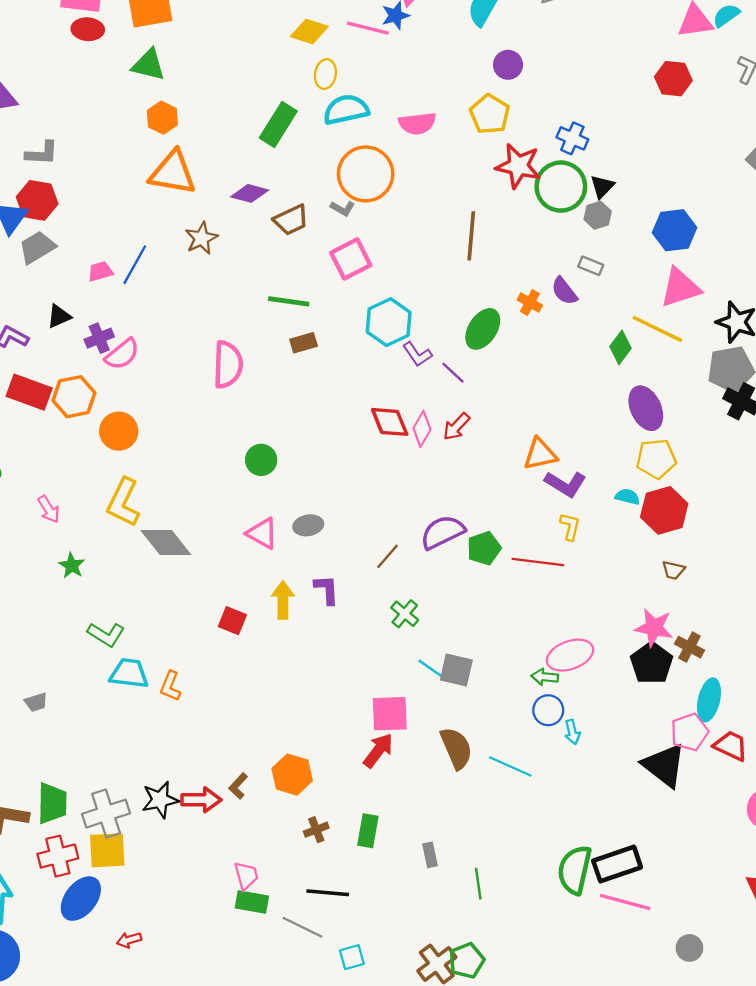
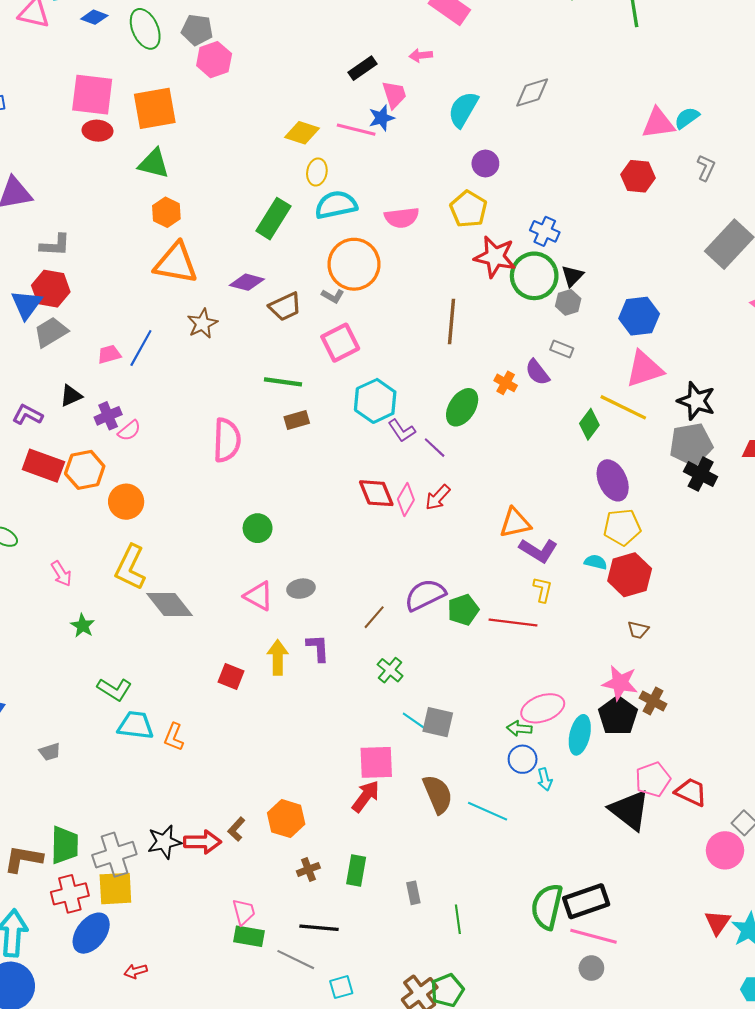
pink semicircle: (122, 354) -> (129, 431), size x0.7
cyan ellipse: (709, 700) -> (580, 735), moved
gray circle: (689, 948) -> (591, 968), moved

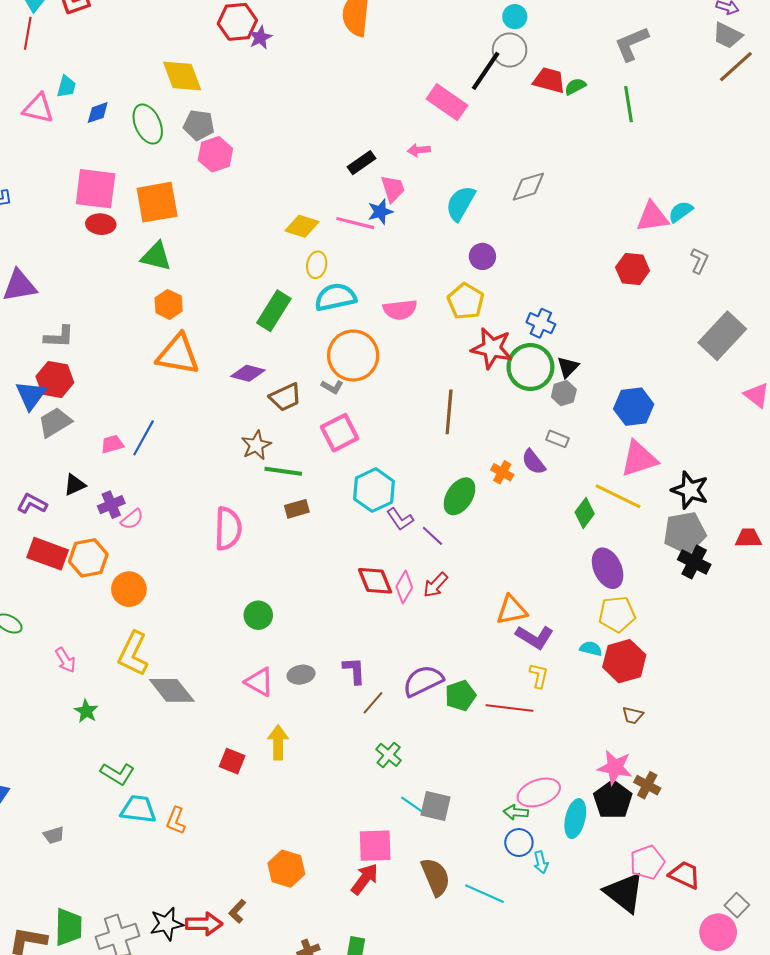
blue diamond: (94, 17) -> (98, 113), turned -40
brown star: (202, 324) -> (256, 445), moved
purple L-shape: (318, 648) -> (354, 670), moved
orange hexagon: (286, 819) -> (286, 869), moved

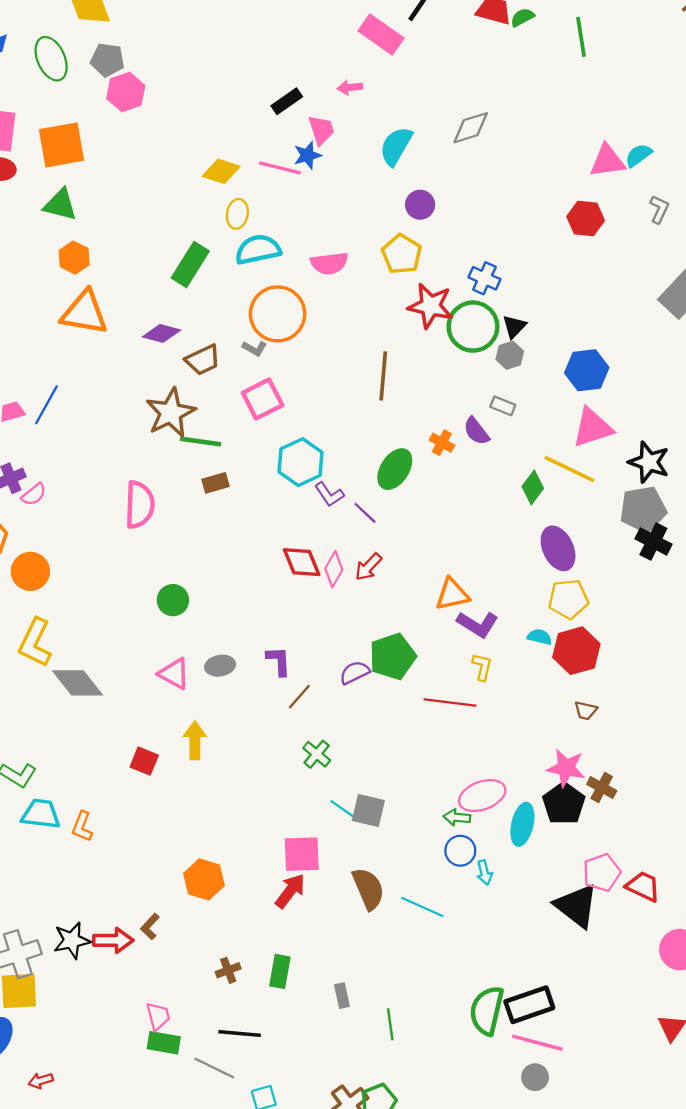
brown star: (256, 445) -> (171, 413), size x1.5
purple semicircle: (423, 681) -> (355, 673), size x0.7
green pentagon: (461, 695) -> (392, 656), moved, size x1.4

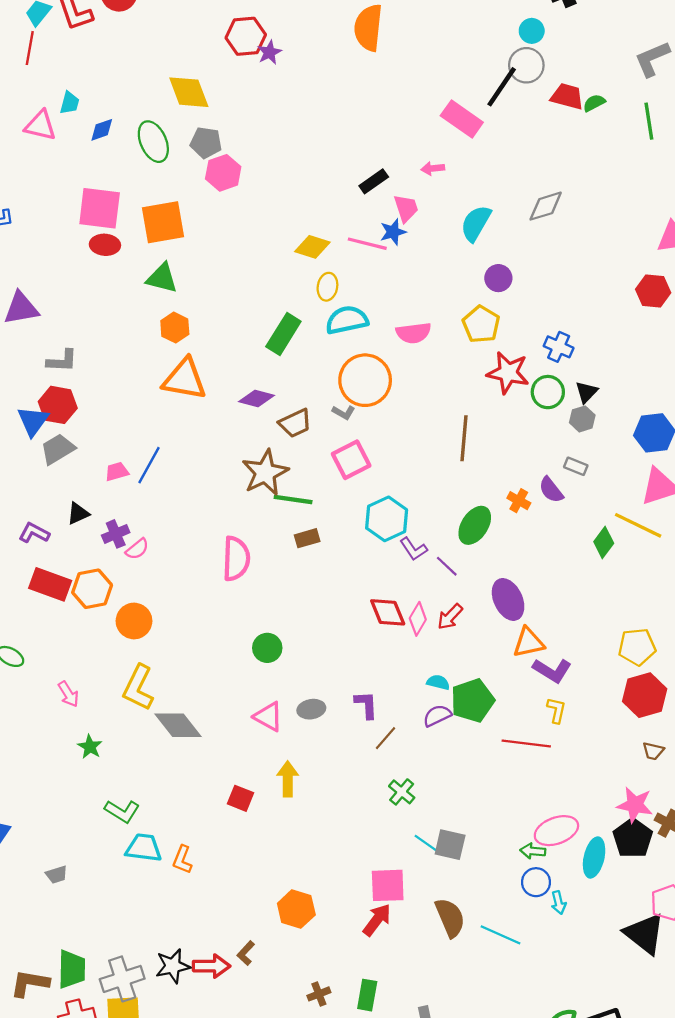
green circle: (473, 327) -> (548, 392), size x0.7
purple ellipse: (558, 548) -> (508, 599), moved
cyan semicircle: (540, 637) -> (438, 682), moved

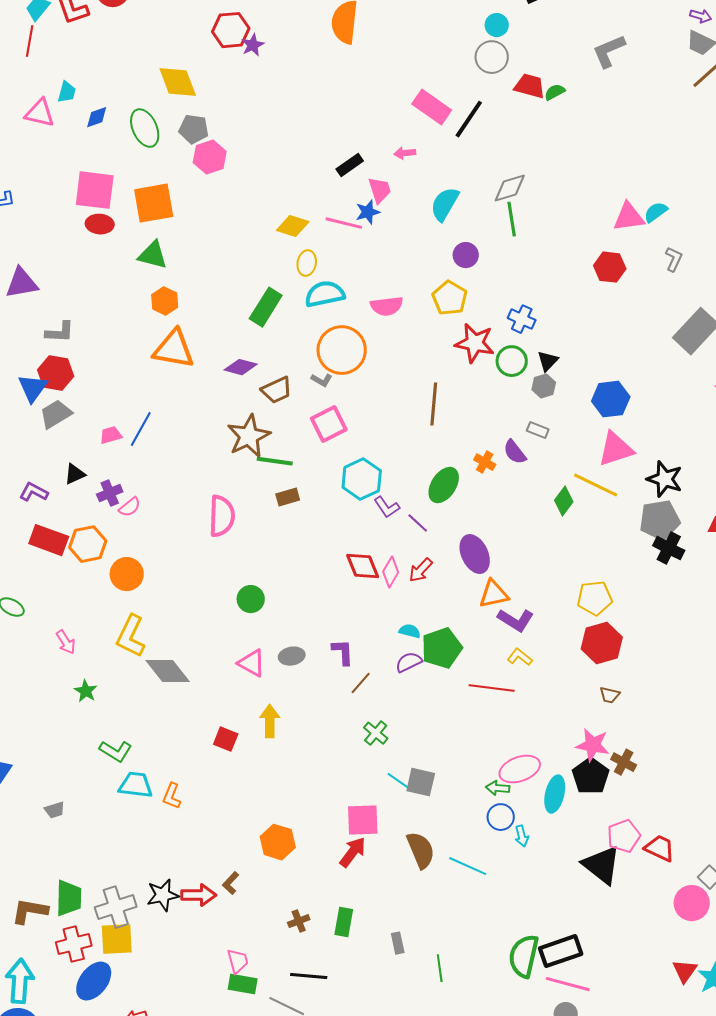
black line: (502, 87) -> (469, 119), moved
green line: (649, 121) -> (512, 219), moved
yellow L-shape: (556, 710) -> (520, 657), turned -65

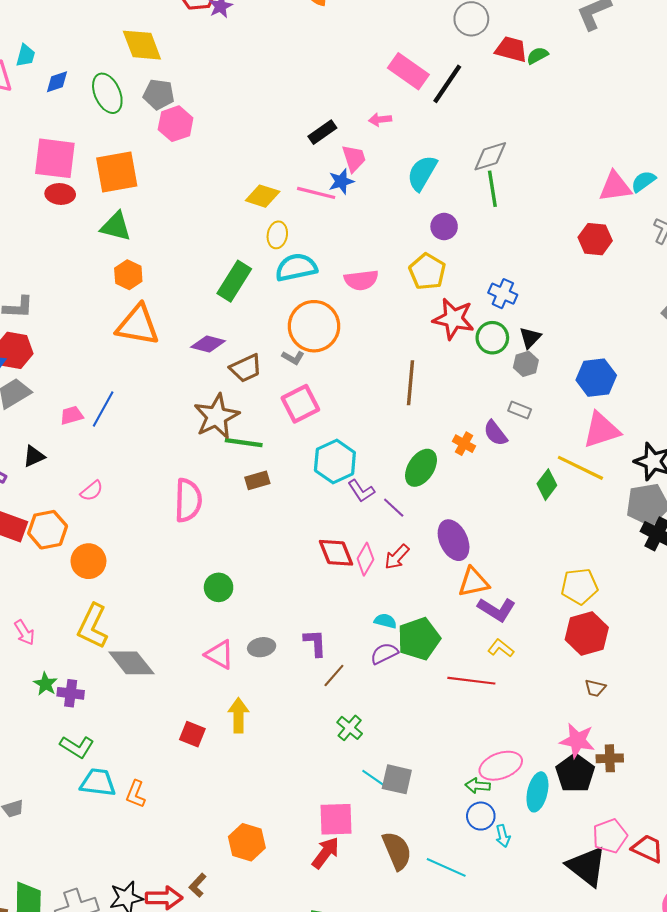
purple cross: (110, 493) -> (71, 693), moved, turned 30
brown cross: (624, 762) -> (610, 758), turned -30

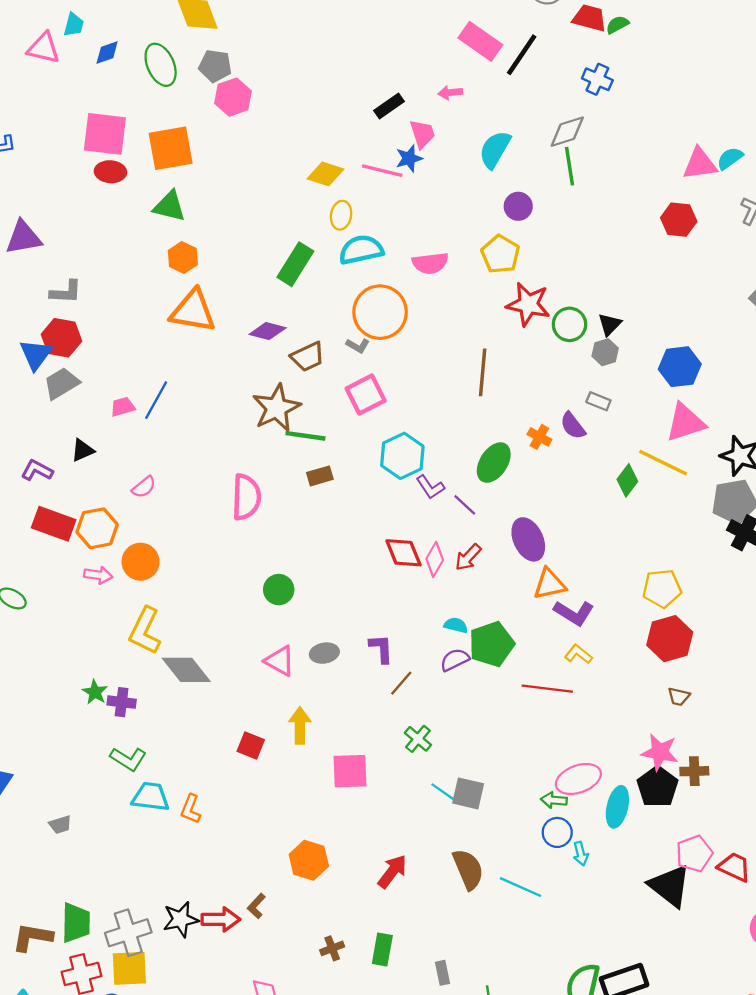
blue cross: (503, 294) -> (597, 79), moved
pink arrow: (24, 632) -> (98, 575), moved, turned -50
pink square: (336, 819) -> (350, 771), moved

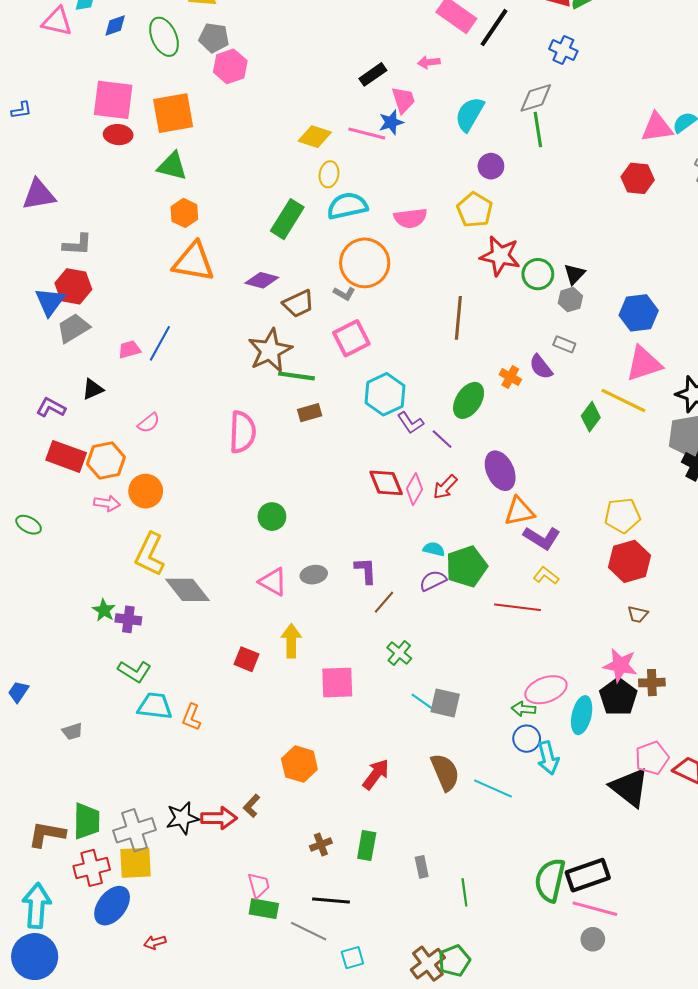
cyan arrow: (581, 854) -> (548, 758), size x1.5

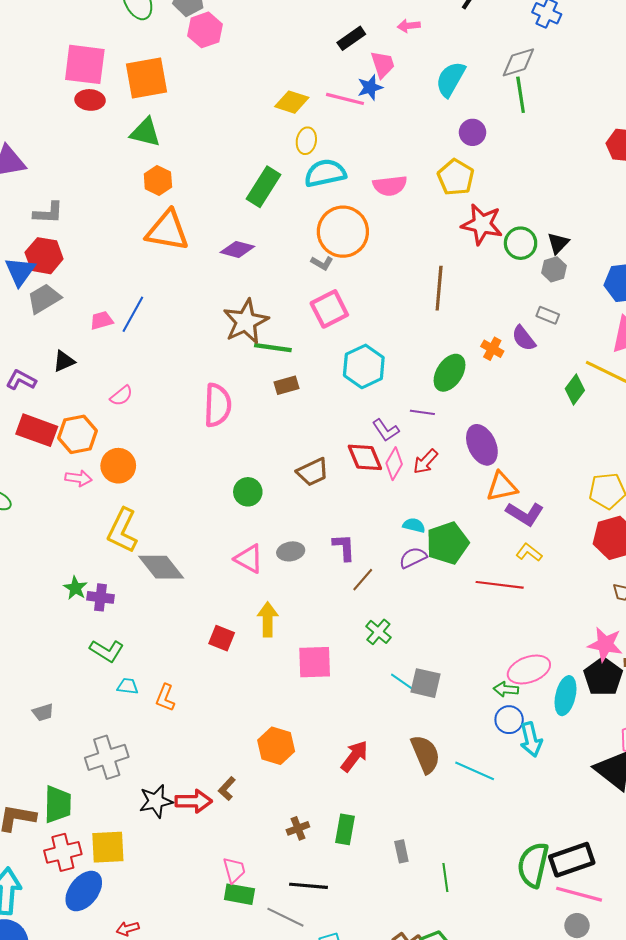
brown trapezoid: (298, 304) -> (313, 472), moved
purple L-shape: (410, 423) -> (386, 430), moved
purple line: (442, 439) -> (422, 412), turned -35
cyan trapezoid: (155, 706) -> (128, 686), size x0.6
gray cross: (134, 830) -> (107, 757), moved

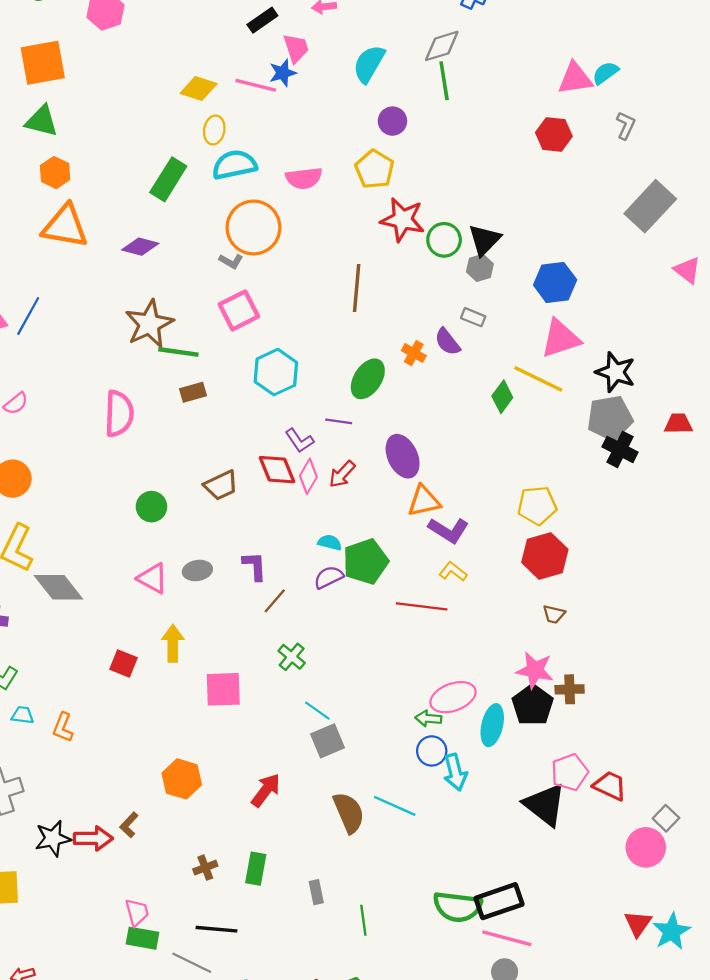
black triangle: (558, 243) -> (484, 240), size x1.4
gray square: (425, 683) -> (327, 741), moved, turned -36
brown semicircle: (425, 754) -> (349, 813), moved
green semicircle: (533, 865) -> (457, 907), turned -96

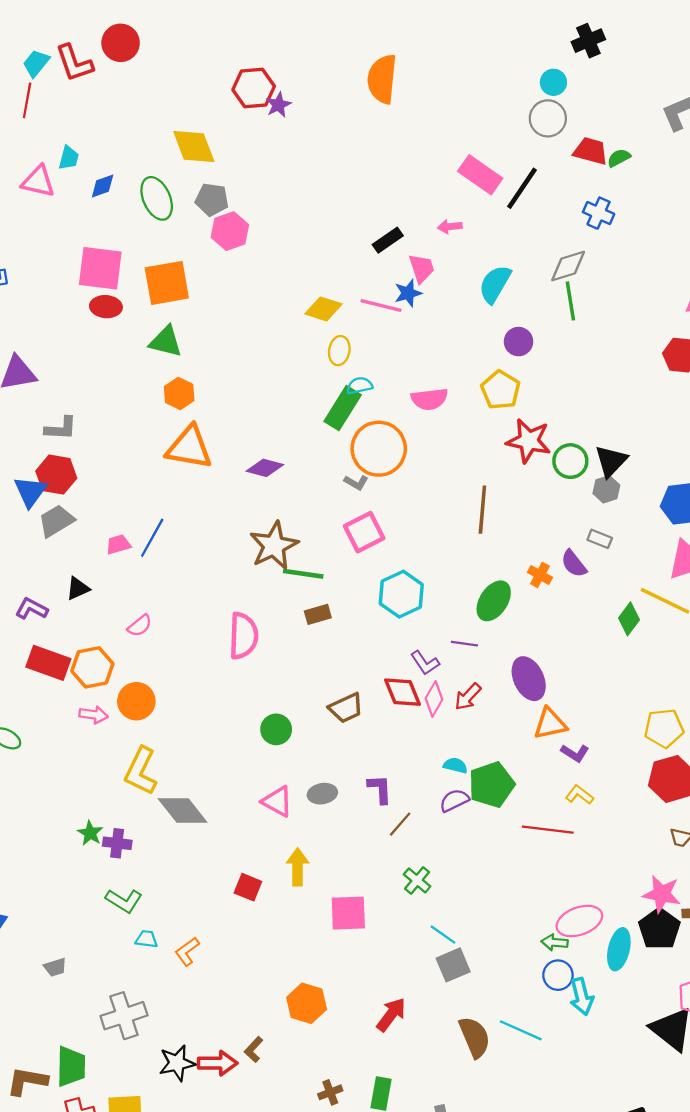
cyan semicircle: (234, 165) -> (360, 386), size x0.6
green rectangle: (168, 179) -> (343, 408), moved
purple L-shape: (449, 530) -> (575, 753), size x0.7
orange L-shape: (63, 727) -> (187, 951), turned 32

